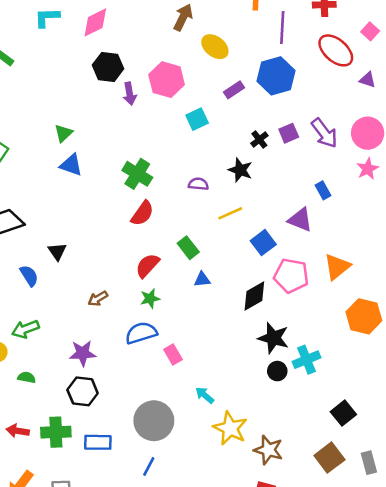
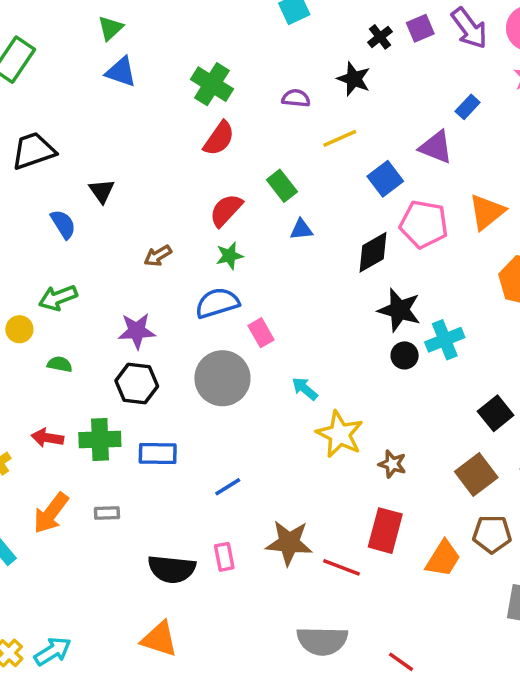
blue rectangle: (323, 190) -> (468, 107), turned 72
gray circle: (154, 421) -> (222, 378), moved
brown star: (268, 450) -> (392, 464), size x0.7
blue line: (149, 466) -> (228, 487), turned 30

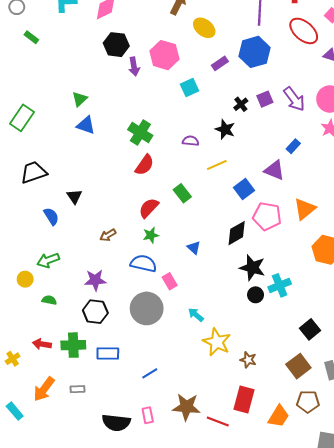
blue triangle: (301, 229) -> (194, 248), moved, turned 48
blue semicircle: (217, 303) -> (143, 263), turned 30

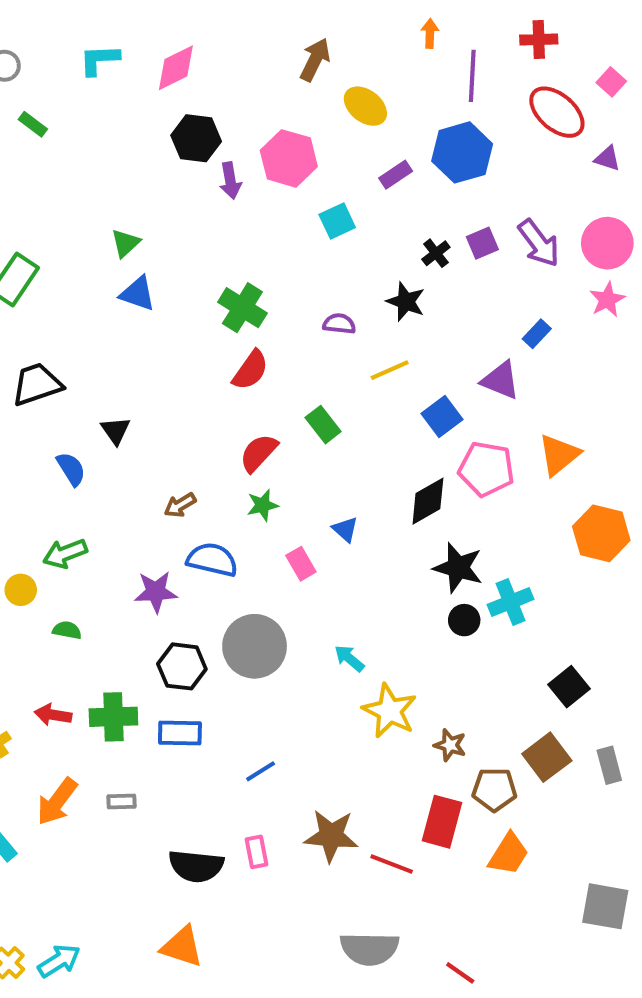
blue semicircle: (143, 263) -> (212, 560), moved
pink rectangle: (170, 281) -> (301, 564), moved
black hexagon: (95, 312) -> (182, 666), moved
brown pentagon: (308, 402) -> (494, 789), moved

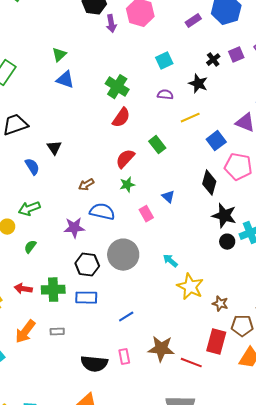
cyan square: (337, 221) -> (164, 61), moved
black diamond: (428, 501) -> (209, 183), turned -45
green semicircle: (67, 630) -> (30, 247), turned -64

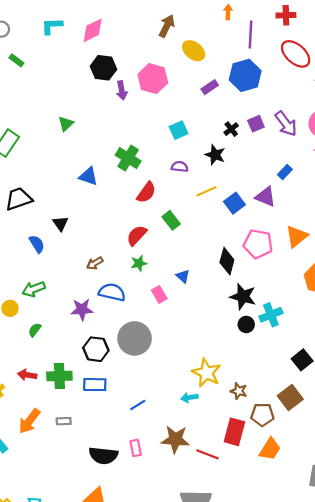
blue triangle: (65, 80) -> (88, 176), moved
red semicircle: (121, 118) -> (146, 192), moved
blue square: (216, 141) -> (234, 203), moved
cyan arrow: (170, 261) -> (189, 397), moved, turned -49

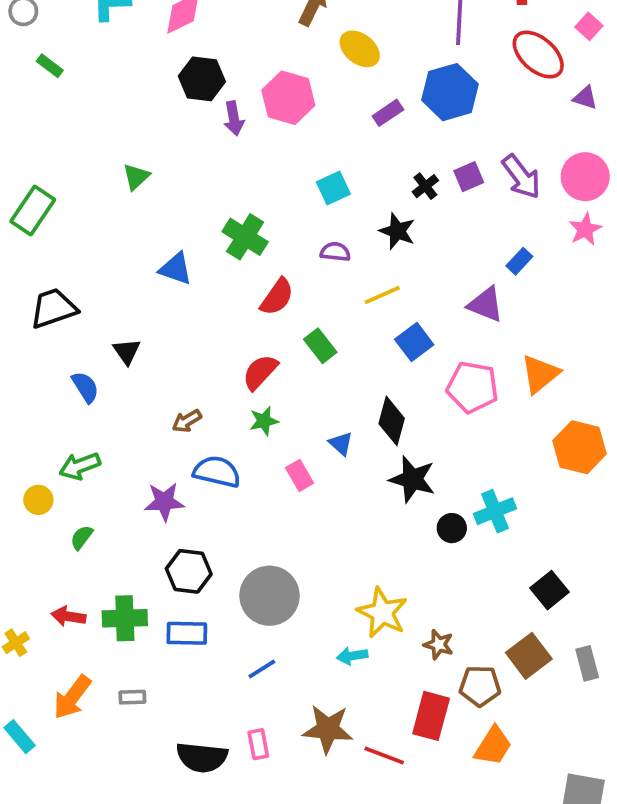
blue square: (234, 203) -> (414, 342), moved
black diamond: (227, 261) -> (392, 421), moved
black star: (243, 297) -> (412, 479), moved
gray circle: (135, 338) -> (270, 596), moved

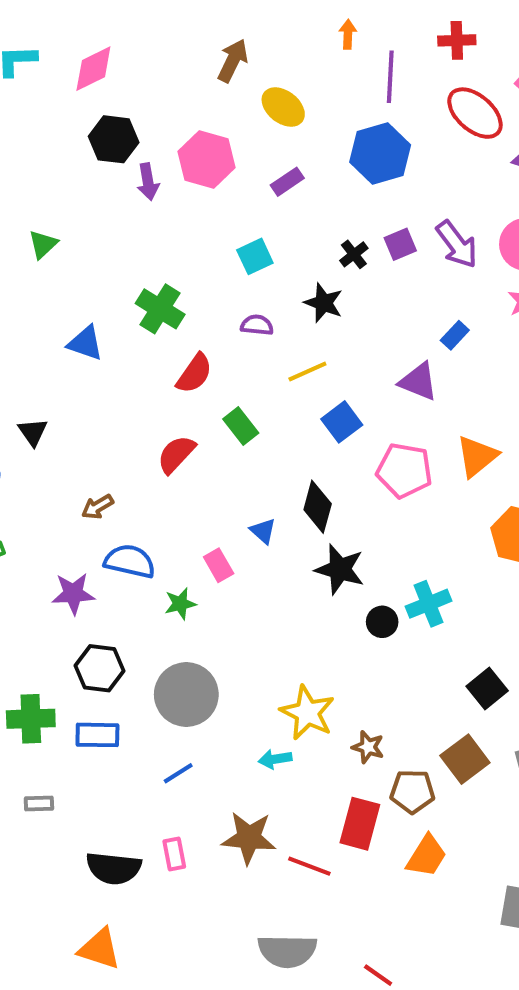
purple rectangle: (388, 113) -> (287, 182), moved
green star: (264, 421) -> (180, 604), moved

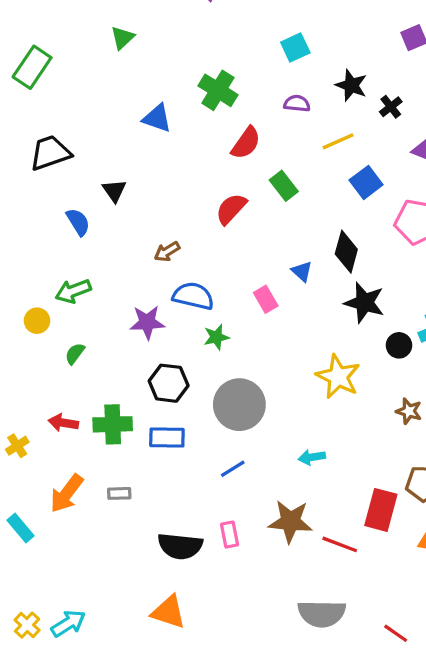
black cross: (354, 254) -> (391, 107), moved
green star: (180, 604) -> (216, 337), moved
yellow star: (307, 713) -> (338, 377), moved
brown star: (368, 747) -> (409, 411), moved

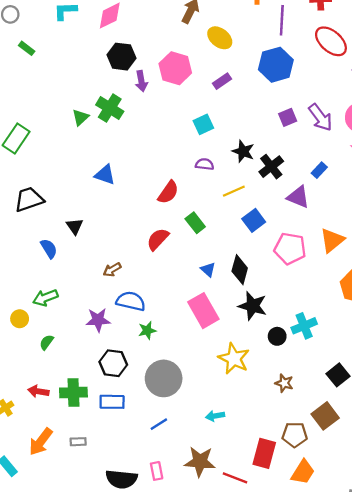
green cross: (218, 90) -> (110, 108), moved
black cross: (391, 107) -> (271, 167), size x1.5
blue triangle: (302, 271) -> (208, 270), moved
pink rectangle: (266, 299) -> (203, 311), moved, size x1.8

